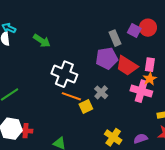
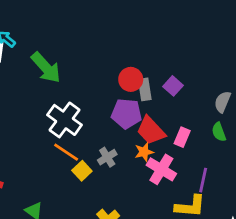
red circle: (148, 28) -> (131, 79), moved
green arrow: (42, 41) -> (46, 68), size x1.4
orange star: (150, 79) -> (144, 152), moved
yellow square: (86, 106) -> (82, 171), turned -32

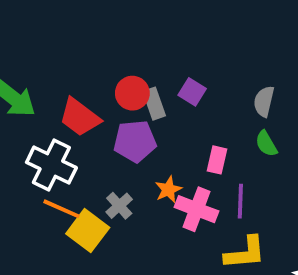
red trapezoid: (151, 131) -> (80, 117), moved
yellow square: (82, 171) -> (88, 231), size x1.5
purple line: (203, 180) -> (240, 201), moved

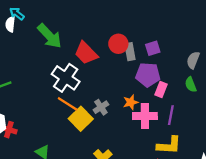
purple square: (192, 92) -> (153, 48), turned 32
purple pentagon: (135, 141) -> (148, 75), moved
pink cross: (196, 209) -> (145, 116), turned -30

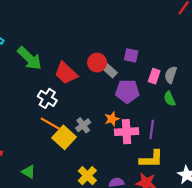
purple square: (153, 48) -> (131, 55), moved, turned 32
gray rectangle: (130, 52) -> (109, 70), turned -35
white cross: (66, 78) -> (47, 98), size x0.7
pink rectangle: (161, 89) -> (154, 76), moved

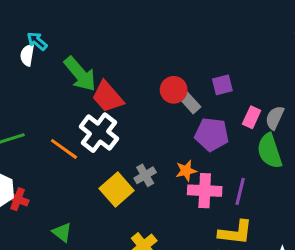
purple square: (131, 55) -> (222, 85), turned -32
red trapezoid: (66, 73) -> (108, 97), moved
white cross: (47, 98) -> (99, 133), size x1.4
green semicircle: (170, 99) -> (270, 151), size x1.6
orange line: (50, 124) -> (64, 149), moved

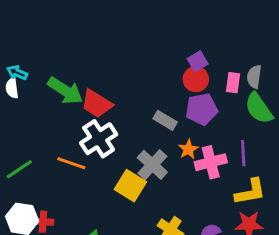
red circle: (174, 90) -> (196, 79), moved
gray rectangle: (189, 101) -> (165, 120), moved
white cross: (99, 133) -> (99, 139), turned 36
gray cross: (145, 175) -> (152, 165), size x1.5

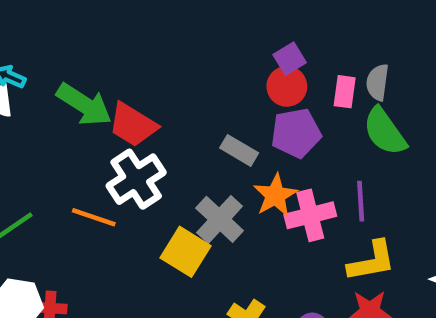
orange star: (188, 149) -> (275, 195), size x1.4

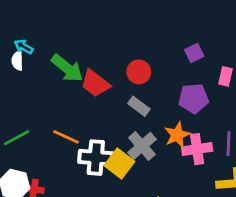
red circle: (287, 86) -> (139, 72), moved
gray rectangle: (239, 150) -> (139, 106), moved
white cross: (136, 179) -> (96, 158), moved, turned 32

